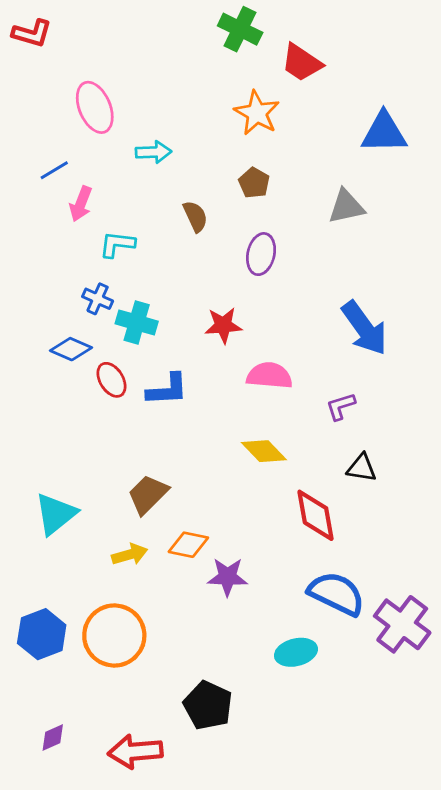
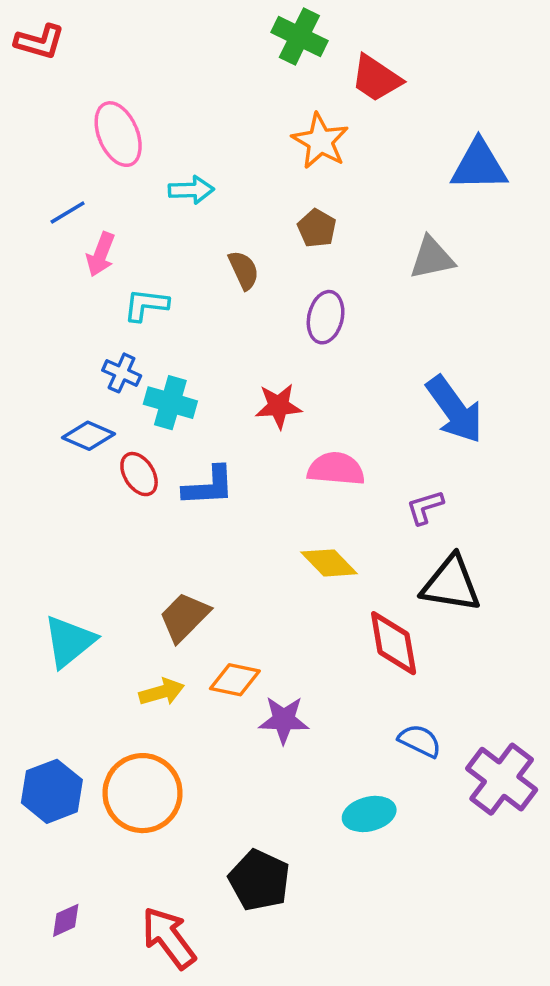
black triangle: (362, 468) -> (451, 584), size x1.6
blue semicircle: (336, 594) -> (420, 741), size x0.6
red arrow: (135, 751) -> (169, 938), turned 58

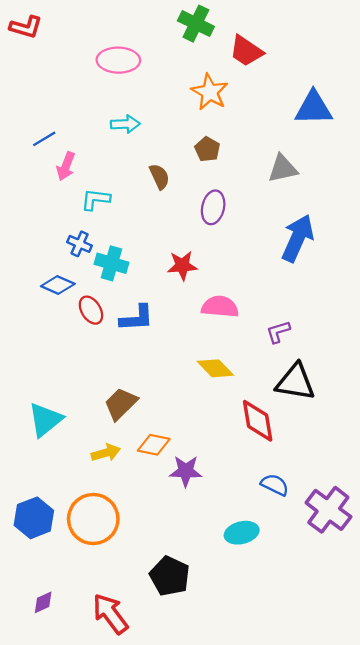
pink ellipse: (118, 134) -> (118, 60), moved, turned -66
blue arrow: (455, 410) -> (298, 238), moved, turned -120

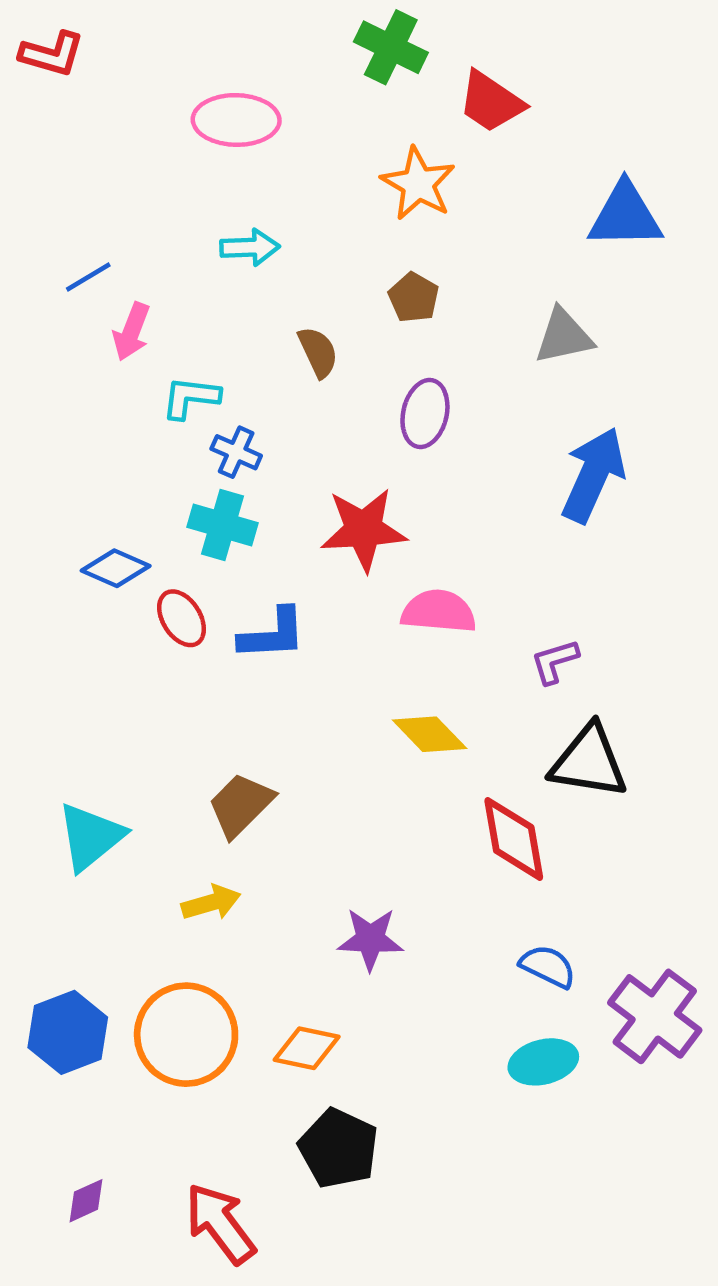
blue cross: (80, 244) -> (236, 452), moved
red star: (182, 266) -> (364, 530), size x1.4
orange diamond: (154, 445) -> (307, 1048), moved
cyan ellipse: (242, 533) -> (543, 1062), moved

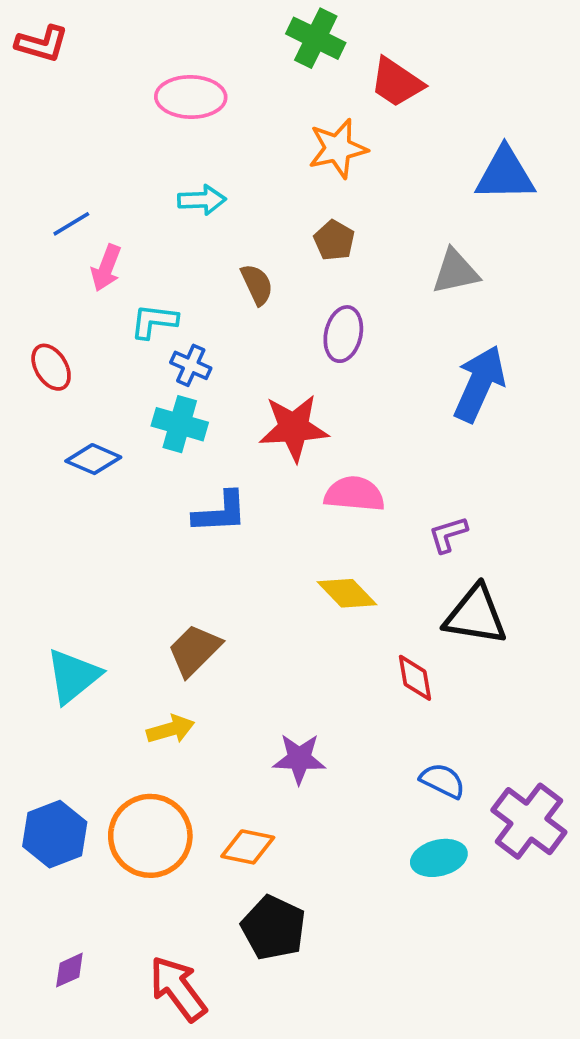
orange star: (418, 184) -> (338, 148), turned 30
red ellipse: (182, 618) -> (51, 367), moved
red diamond: (514, 839) -> (415, 678), size x0.7

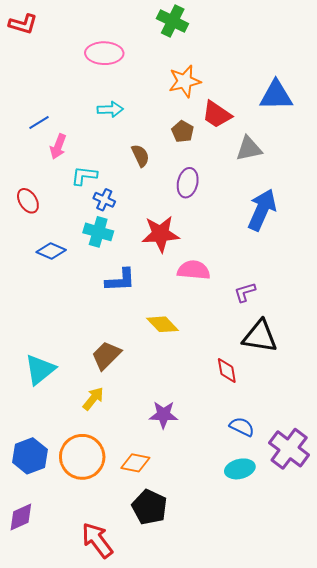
red trapezoid: (397, 82) -> (217, 114), moved
yellow diamond: (347, 593) -> (163, 324), moved
yellow arrow: (171, 729) -> (93, 399), turned -35
purple diamond: (69, 970) -> (21, 517), moved, size x1.4

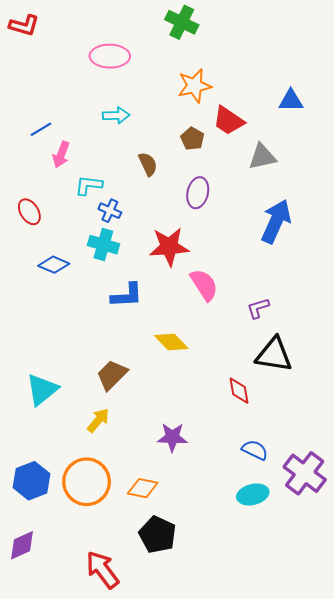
blue triangle: (276, 95) -> (291, 101), size x0.7
pink semicircle: (194, 270) -> (204, 285), turned 52

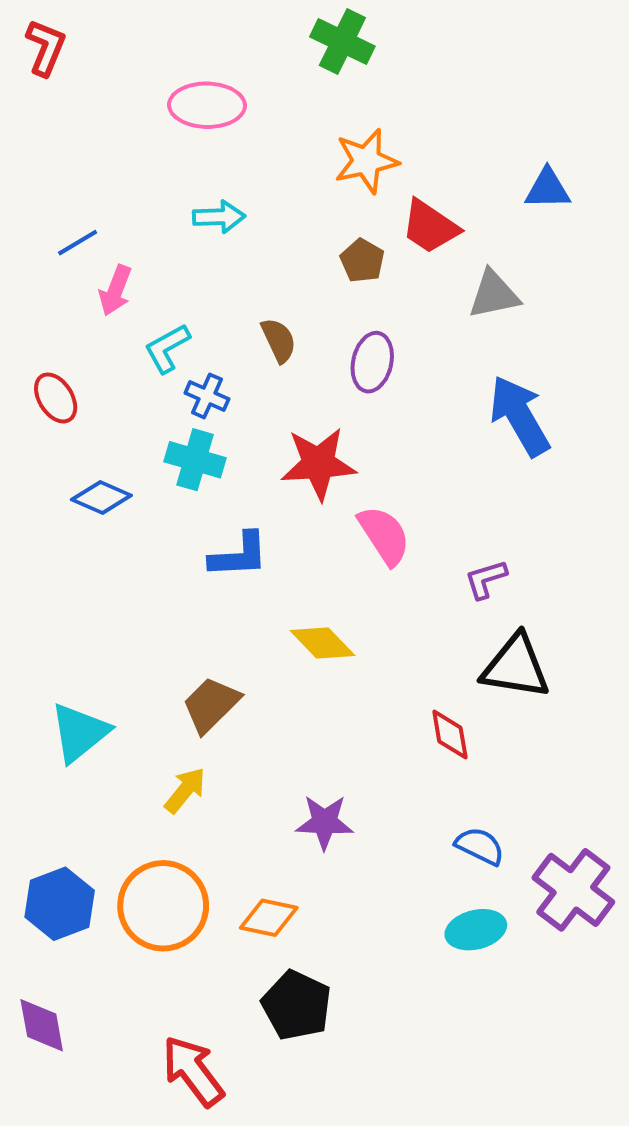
red L-shape: (24, 25) -> (46, 47), turned -84
brown semicircle: (148, 164) -> (279, 340), moved
cyan L-shape: (89, 185) -> (167, 348), turned -36
blue arrow: (276, 221) -> (520, 416), turned -54
purple diamond: (22, 545) -> (42, 1025), turned -76

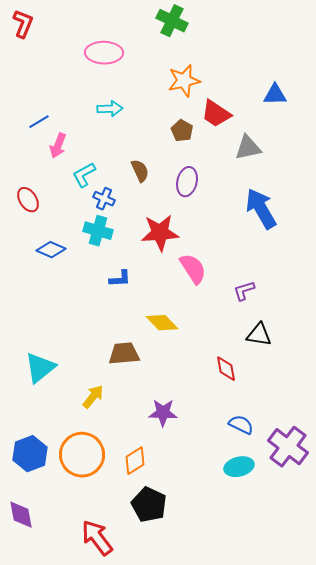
blue L-shape: (239, 555) -> (120, 279), size x0.7
black triangle: (516, 667) -> (259, 335), size x0.7
brown trapezoid: (211, 705) -> (124, 354), moved, turned 40
orange diamond: (269, 918) -> (135, 461), turned -44

